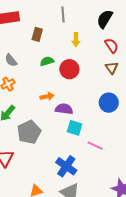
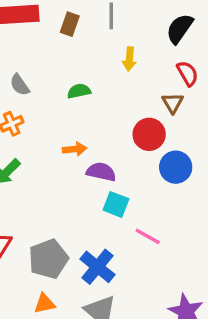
brown rectangle: (37, 34) -> (70, 24), moved
brown triangle: (112, 68) -> (173, 103), moved
red circle: (69, 69) -> (149, 134), moved
gray pentagon: (29, 132) -> (48, 259), moved

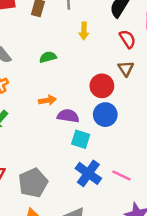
brown triangle: (173, 103) -> (126, 68), moved
blue circle: (176, 167) -> (105, 115), moved
pink line: (148, 236) -> (121, 175), moved
blue cross: (97, 267) -> (88, 173), moved

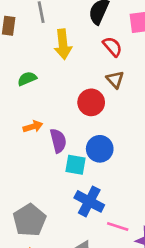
yellow arrow: (84, 31) -> (63, 44), size x1.5
blue circle: (105, 115) -> (100, 149), moved
purple semicircle: (68, 116) -> (58, 141), turned 75
pink line: (121, 175) -> (118, 226), moved

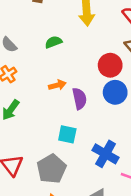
blue circle: (100, 149) -> (115, 92), moved
cyan square: (76, 165) -> (67, 134), moved

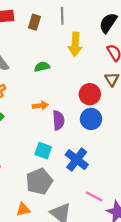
blue cross: (106, 154) -> (77, 160), moved
gray pentagon: (51, 169) -> (39, 181), moved

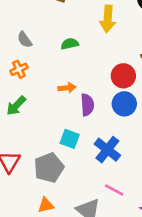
gray pentagon: (39, 181) -> (49, 168), moved
pink line: (94, 196) -> (114, 190), moved

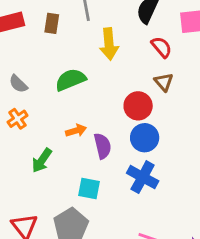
green semicircle: (70, 44) -> (71, 80), size x1.5
green arrow: (16, 106) -> (42, 160), moved
blue cross: (107, 150) -> (143, 177), moved

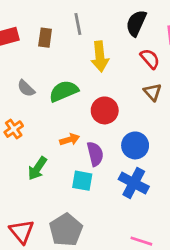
gray semicircle: (18, 84) -> (26, 88), moved
red circle: (138, 106) -> (105, 110), moved
cyan square: (89, 188) -> (82, 181), moved

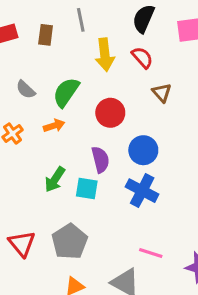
red semicircle: (150, 59) -> (142, 58), moved
green semicircle: (64, 91) -> (66, 92), turned -32
orange arrow: (70, 140) -> (54, 126), moved
green arrow: (37, 168) -> (55, 179), moved

